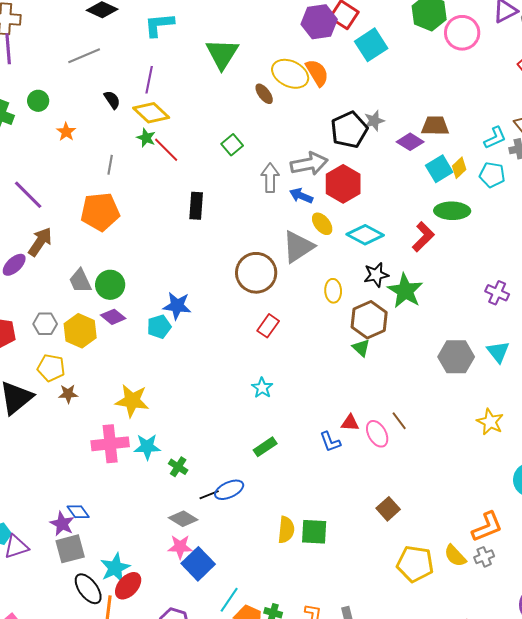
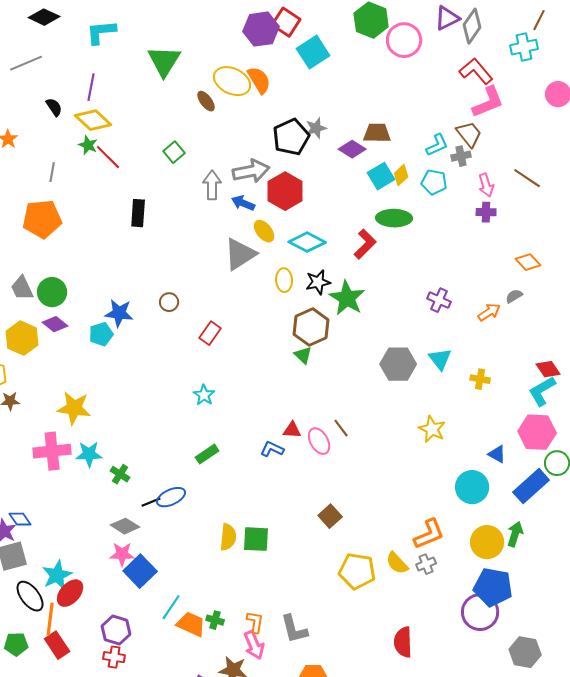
brown circle: (256, 273) -> (169, 302), moved, size x0.5
yellow ellipse: (333, 291) -> (284, 280), moved
blue L-shape: (330, 442) -> (272, 449), turned 135

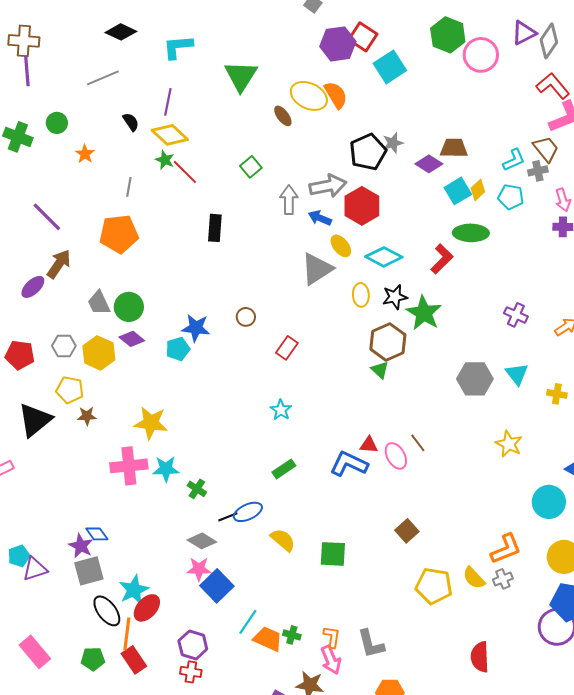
blue L-shape: (272, 449) -> (349, 464), size x1.6
yellow semicircle: (228, 537) -> (283, 540), moved, turned -56

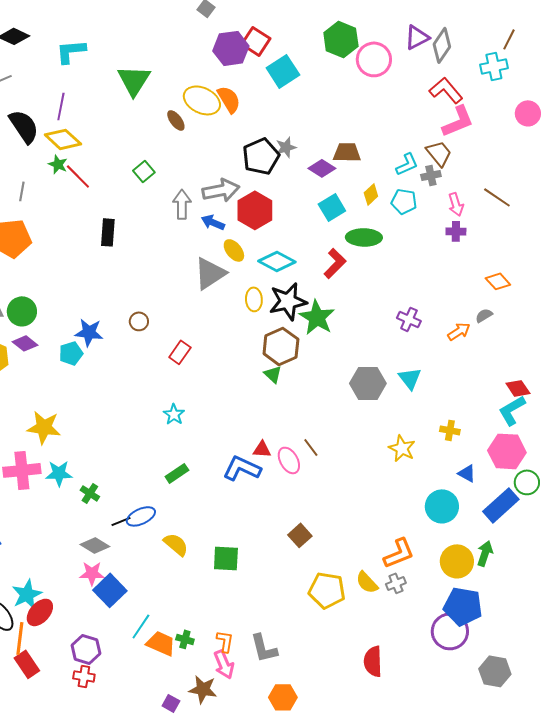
black semicircle: (131, 122) -> (24, 126), size x1.8
cyan square: (458, 191) -> (332, 207), moved
black star: (395, 297) -> (288, 301), size x1.5
yellow cross: (557, 394) -> (450, 430), moved

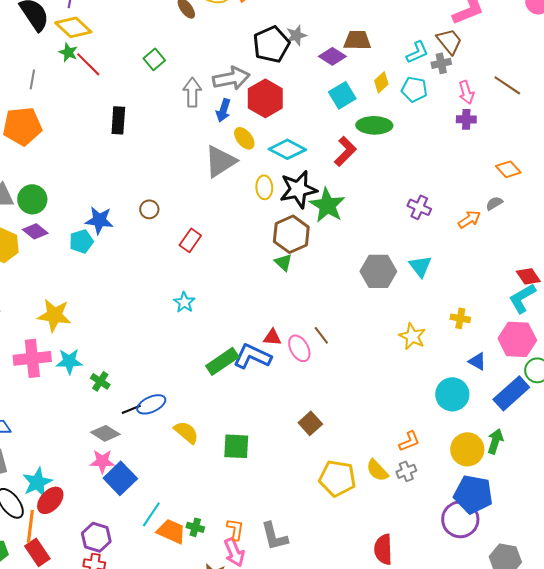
blue arrow: (213, 222) -> (223, 110), turned -95
green rectangle: (177, 473) -> (222, 361), moved, size x1.4
orange L-shape: (399, 553) -> (409, 441), size x0.7

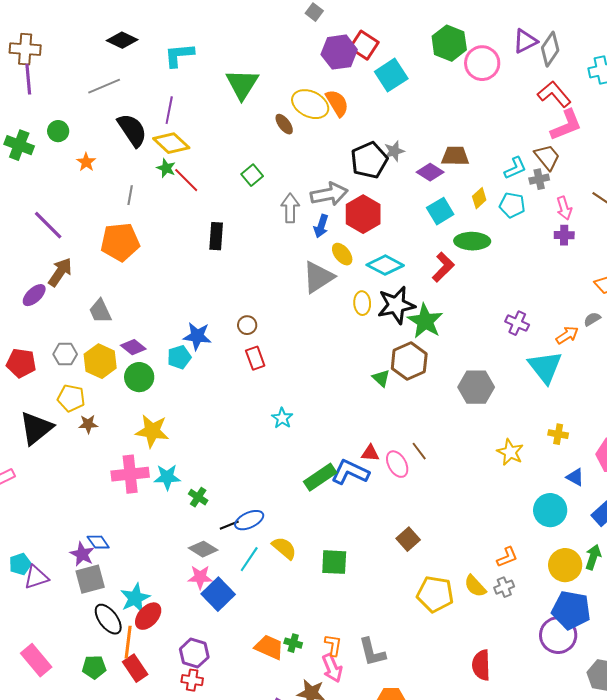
green circle: (32, 199) -> (139, 377), moved
brown hexagon: (291, 234) -> (409, 361), moved
red rectangle: (190, 240) -> (255, 358), moved, turned -55
cyan triangle: (420, 266) -> (545, 367), moved, size x1.5
cyan line: (151, 514) -> (249, 559), moved

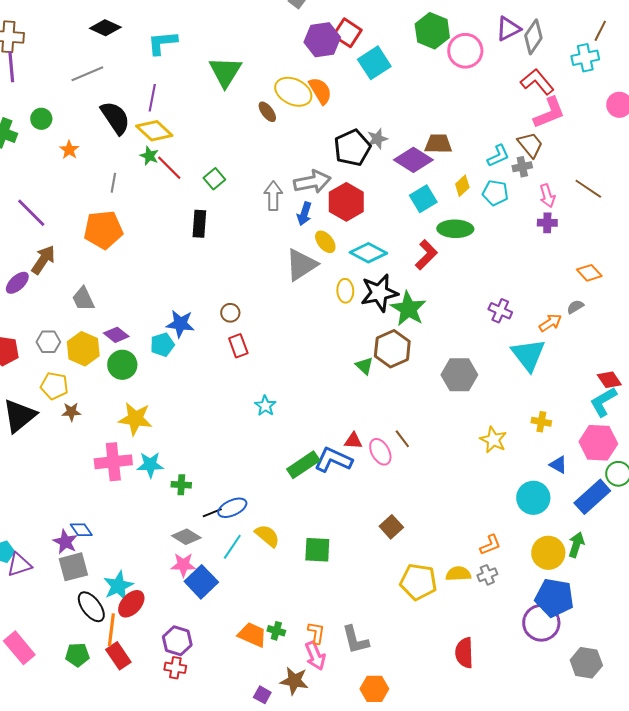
purple diamond: (430, 172) -> (413, 160), size x1.4
green square: (252, 175) -> (214, 179), moved
green cross: (198, 497) -> (181, 485), turned -30
yellow semicircle: (475, 586) -> (458, 574), turned 130

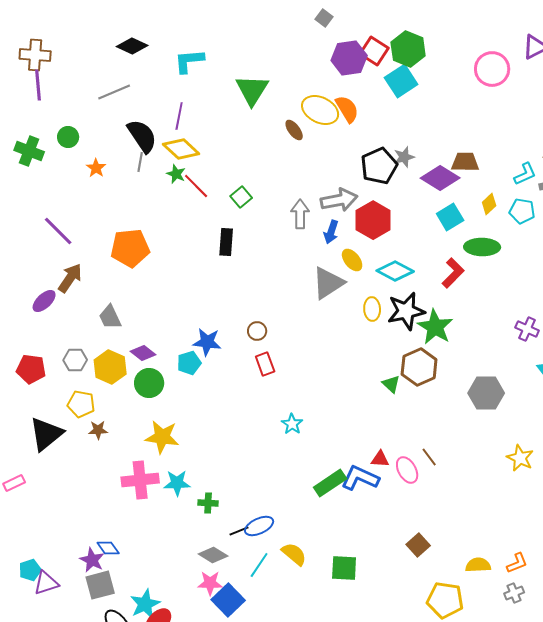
green hexagon: (432, 31) -> (408, 49), moved
gray line: (113, 183) -> (140, 162), moved
yellow semicircle: (458, 574) -> (478, 565), moved

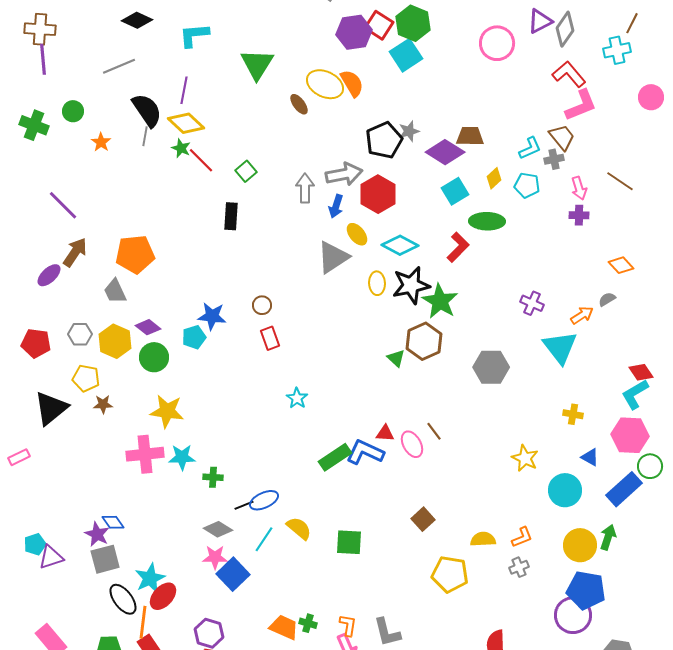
orange pentagon: (130, 248) -> (135, 254), moved
yellow star: (520, 458) -> (525, 458), moved

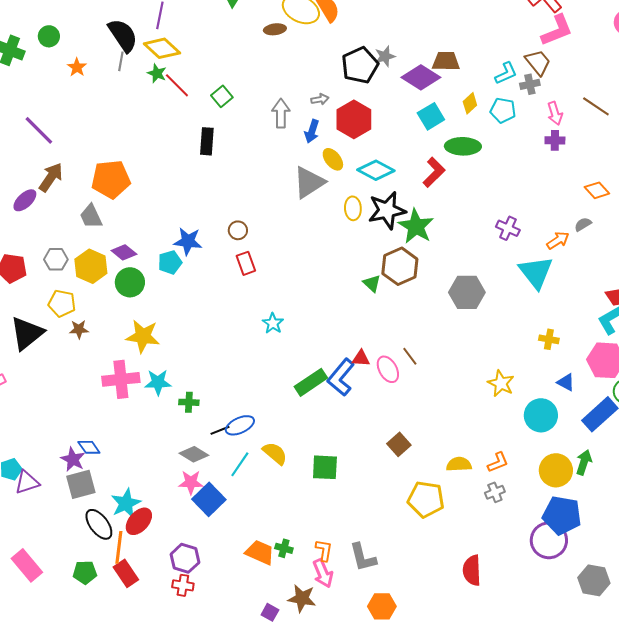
brown ellipse: (299, 104) -> (275, 29), turned -60
gray arrow: (344, 174) -> (320, 99), size x0.5
blue L-shape: (365, 452) -> (341, 377), turned -75

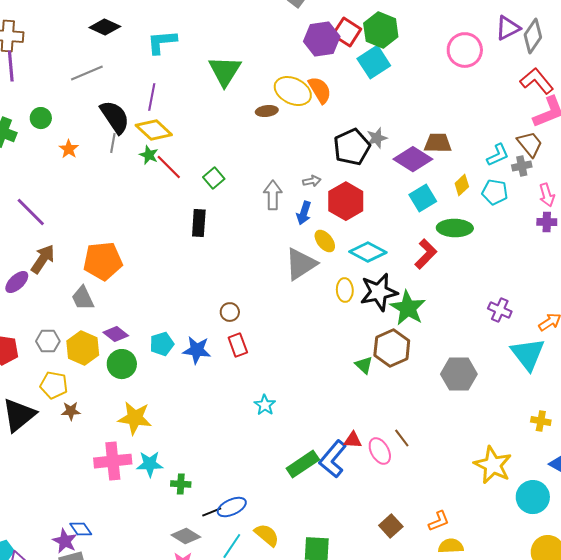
blue star: (188, 241) -> (197, 350), moved
yellow star: (501, 383) -> (493, 465), size x1.4
orange L-shape: (498, 462) -> (439, 521), moved

